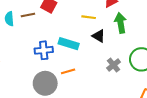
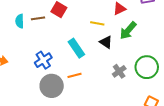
green arrow: (121, 23) -> (128, 31), turned -132
cyan rectangle: (69, 44) -> (76, 48), turned 36
blue cross: (44, 50) -> (43, 60), moved, turned -30

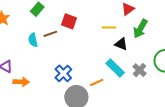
cyan rectangle: (76, 48) -> (115, 68), moved

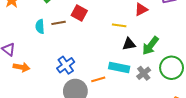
green arrow: (140, 29) -> (150, 46), moved
black triangle: (121, 44) -> (129, 44), turned -40
cyan rectangle: (115, 68) -> (119, 67), turned -42

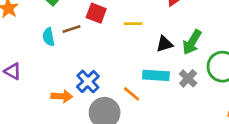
yellow line: (119, 25) -> (133, 24), moved
orange arrow: (21, 67) -> (62, 96), moved
orange line: (98, 79) -> (132, 94), turned 64

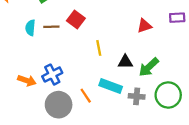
yellow line: (133, 24) -> (99, 48), moved, turned 63
gray cross: (188, 78) -> (137, 96), turned 35

